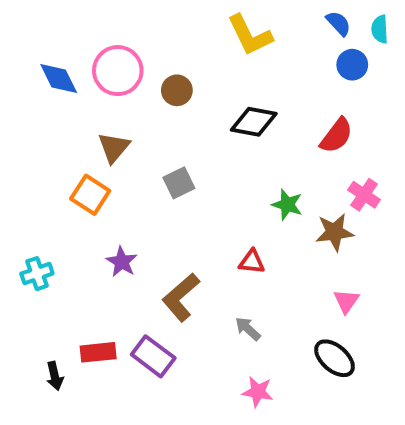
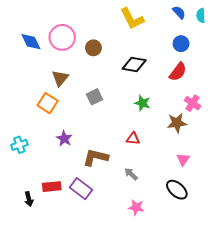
blue circle: (352, 65) -> (181, 44), moved
green star: (287, 205) -> (142, 103), moved
brown L-shape: (181, 297) -> (96, 157), turned 55

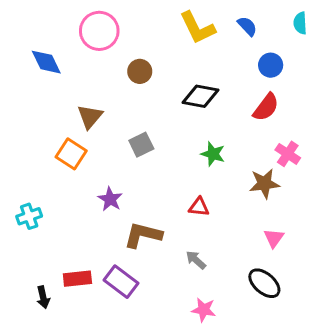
blue semicircle: (179, 12) -> (247, 26), moved
pink circle: (62, 37) -> (99, 31), moved
purple star: (64, 139) -> (110, 199), moved

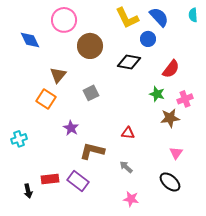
blue semicircle: (247, 26) -> (159, 17), size x1.5
blue circle: (271, 65) -> (148, 39), moved
brown circle: (140, 71) -> (90, 46), size x1.6
green star: (213, 154) -> (157, 94), moved
pink cross: (288, 154) -> (185, 99), turned 35

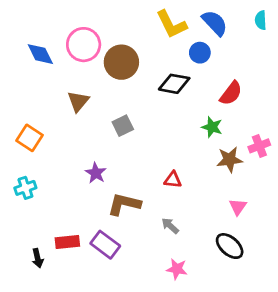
pink circle: (64, 20) -> (84, 45), moved
orange square: (46, 99) -> (29, 138), moved
pink cross: (185, 99) -> (259, 146), moved

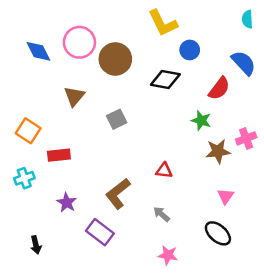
blue semicircle: (215, 23) -> (244, 63), moved
purple star: (96, 173) -> (67, 203), moved
brown L-shape: (124, 204) -> (118, 194), turned -52
red rectangle: (67, 242) -> (59, 155), moved

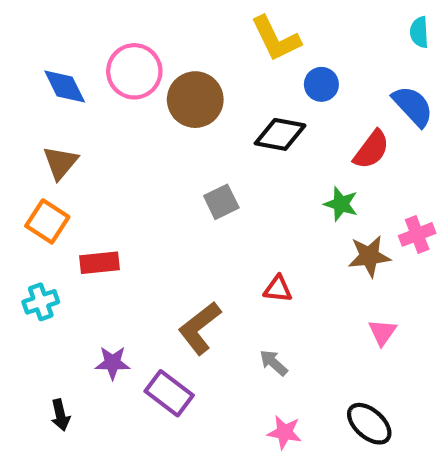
brown triangle: (74, 96) -> (60, 163), moved
gray square: (117, 119) -> (221, 202), moved
purple star: (67, 203) -> (113, 363), moved, turned -30
black ellipse: (218, 233) -> (369, 424), moved

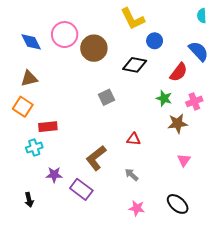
brown triangle: (60, 163) -> (29, 78), turned 36
pink cross: (417, 234) -> (194, 101), moved
cyan cross: (41, 302) -> (34, 148), moved

